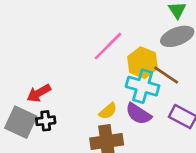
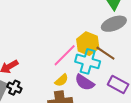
pink line: (108, 46) -> (65, 55), moved
black cross: (46, 121) -> (14, 88), turned 32

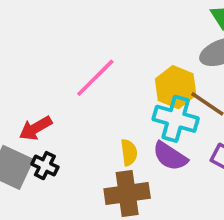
pink line: (65, 55) -> (95, 78), moved
yellow semicircle: (61, 80) -> (129, 152), turned -56

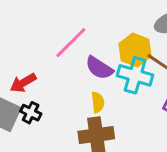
purple semicircle: (170, 156) -> (99, 68), moved

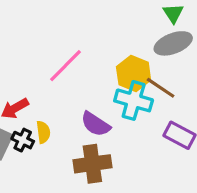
purple semicircle: (99, 68) -> (96, 124), moved
yellow semicircle: (98, 102) -> (43, 132), moved

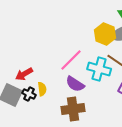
pink line: (65, 66) -> (71, 60), moved
yellow hexagon: (134, 73) -> (105, 34), moved

